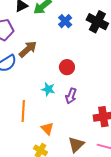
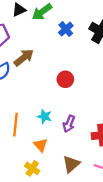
cyan star: (48, 89) -> (45, 116), moved
purple arrow: (71, 96) -> (69, 124), moved

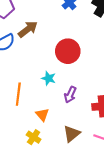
red circle: (65, 79) -> (68, 51), size x1.5
cyan star: (45, 116) -> (49, 78), moved

